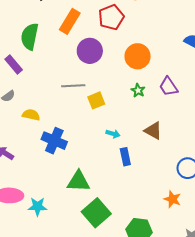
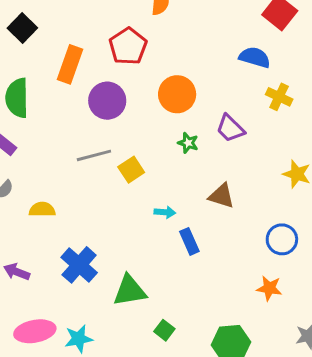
blue cross: (54, 141) -> (79, 265), moved, turned 30
green square: (96, 213) -> (164, 330), size x0.5

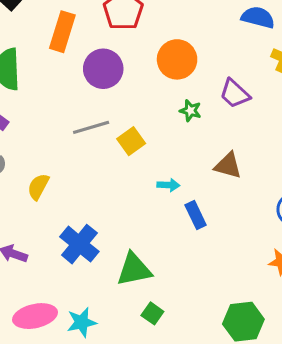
yellow semicircle: (42, 209) -> (38, 187), turned -60
green square: (164, 330) -> (152, 313), moved

